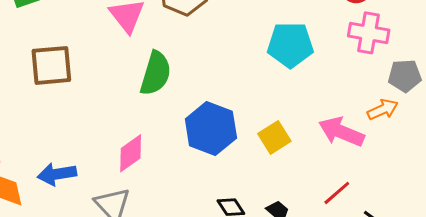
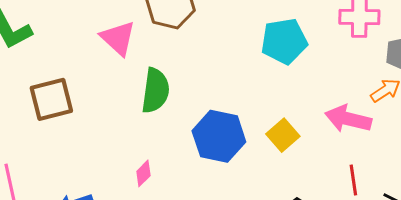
pink diamond: (131, 153) -> (143, 173), size x0.7
red line: (337, 193) -> (353, 180), turned -48

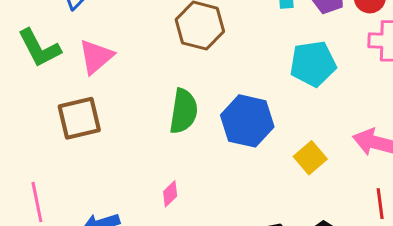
pink triangle: (118, 38) -> (96, 57), moved, turned 36
blue hexagon: (219, 136) -> (247, 121), moved

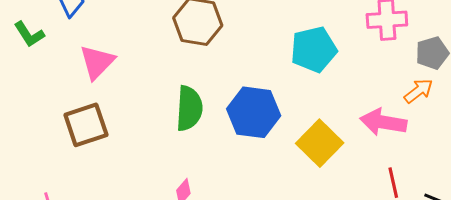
green L-shape: (39, 48) -> (29, 34), moved, size x0.7
yellow square: (310, 158) -> (320, 143), size x1.4

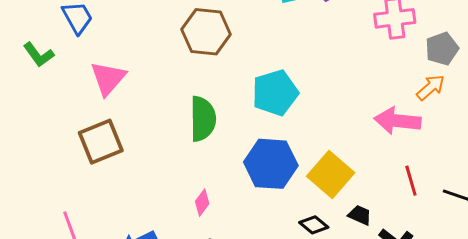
cyan pentagon: (314, 49) -> (275, 93), moved
blue hexagon: (254, 112) -> (271, 164), moved
yellow square: (320, 143) -> (331, 174), moved

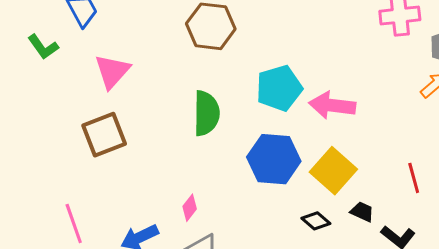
pink arrow: (397, 121) -> (332, 105), moved
pink diamond: (202, 203) -> (190, 208), moved

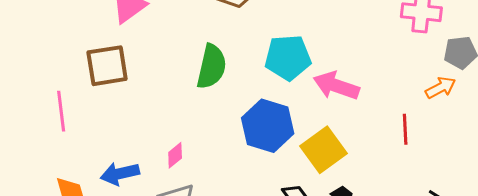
red line: (414, 178) -> (405, 129), moved
pink line: (74, 224) -> (61, 111), moved

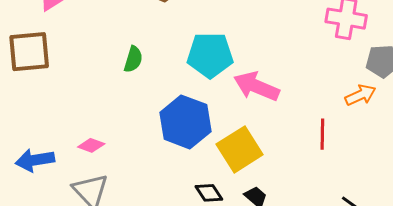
green semicircle: (212, 67) -> (133, 59), size x0.6
pink diamond: (175, 155) -> (91, 145), turned 56

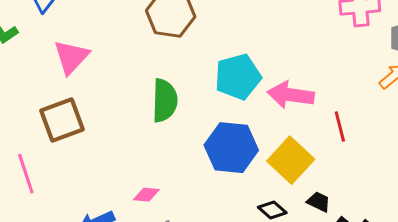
green semicircle: (133, 59) -> (165, 101), size x1.6
red line: (322, 134) -> (340, 126), moved

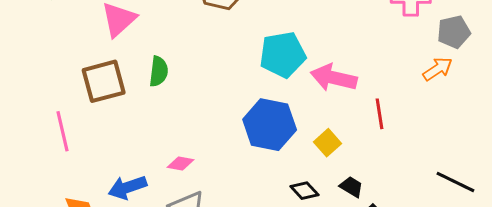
green semicircle: (165, 101) -> (159, 71), moved, size x0.7
yellow square: (291, 160) -> (328, 143), size x0.6

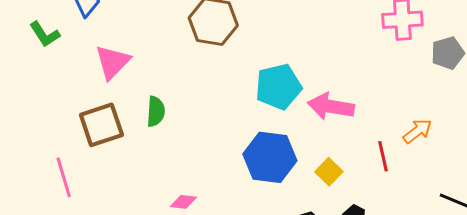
orange arrow: (438, 69) -> (417, 131), moved
red line: (380, 114) -> (383, 156), moved

